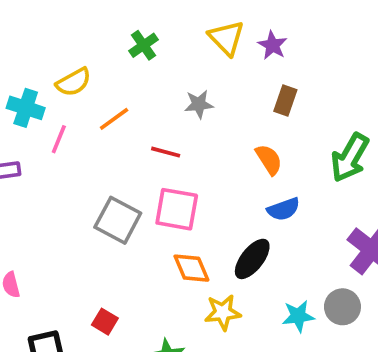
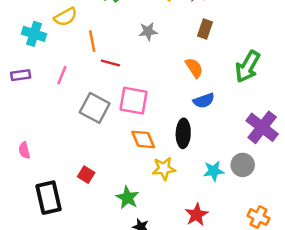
orange line: (114, 119) -> (92, 41), turned -65
pink line: (59, 139) -> (62, 75), moved
red line: (166, 152) -> (110, 63), moved
black ellipse: (252, 259) -> (183, 133), turned -36

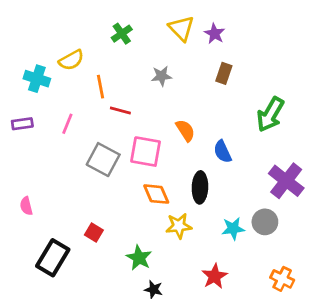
orange semicircle: (194, 68) -> (185, 130), moved
blue semicircle: (204, 101) -> (223, 152), turned 85
black rectangle: (49, 198) -> (53, 258), turned 44

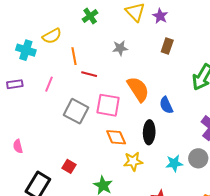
orange semicircle: (185, 130) -> (138, 89), size x1.5

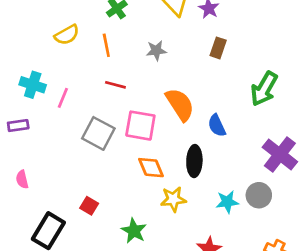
cyan cross: (26, 50) -> (33, 85), moved
orange line: (74, 56) -> (106, 45), moved
purple rectangle: (15, 84) -> (18, 126), moved

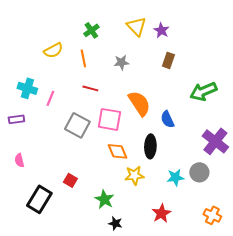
green arrow: (264, 89) -> (203, 91), turned 36

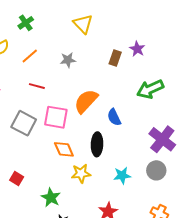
green cross: (91, 30) -> (26, 23), moved
purple star: (161, 30) -> (137, 49), moved
orange line: (83, 58) -> (30, 56), turned 60
orange semicircle: (139, 103) -> (86, 101), turned -104
gray circle: (199, 172) -> (156, 170), moved

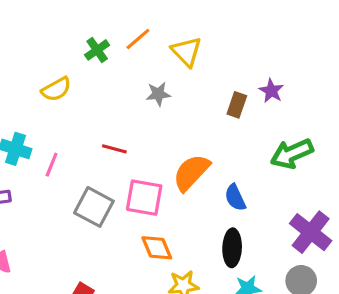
orange line: (30, 56) -> (138, 39), moved
gray star: (68, 60) -> (158, 94), moved
black ellipse: (97, 144) -> (232, 248), moved

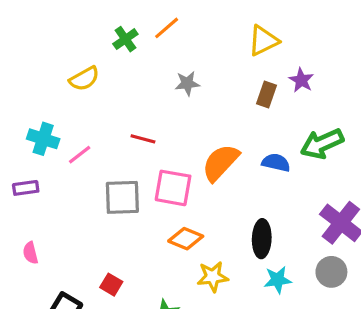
yellow triangle: (187, 52) -> (263, 41), moved, turned 48
pink line: (52, 165) -> (80, 155), turned 30
blue semicircle: (235, 198) -> (276, 163), moved, turned 128
gray square: (94, 207) -> (122, 197), turned -30
orange diamond: (157, 248) -> (186, 239), turned -44

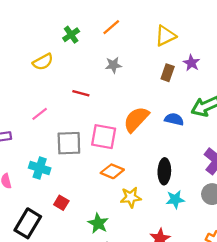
orange line: (167, 28) -> (111, 27), moved
cyan cross: (43, 139) -> (40, 168), moved
red line: (143, 139) -> (81, 93), moved

